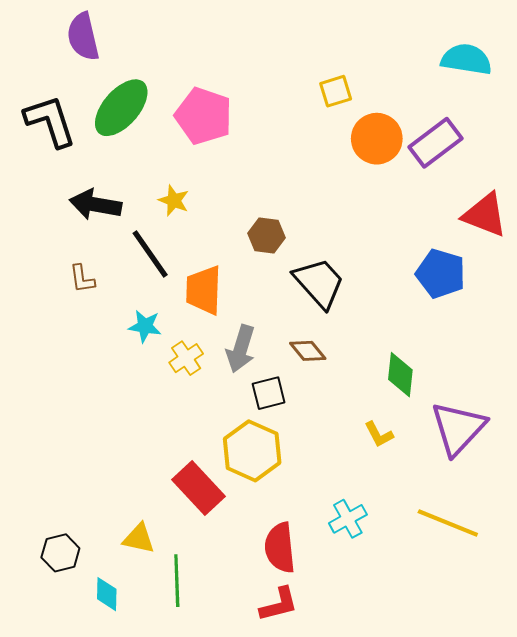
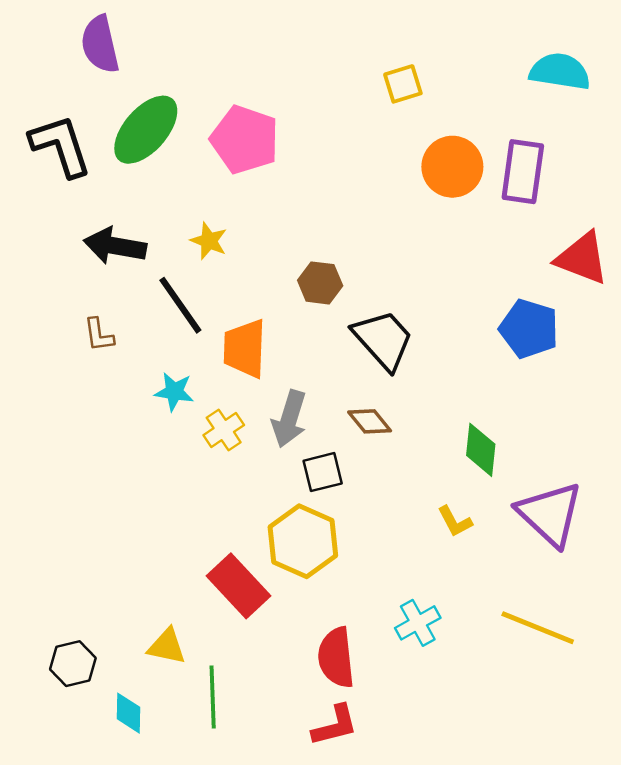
yellow square: (336, 91) -> (403, 84), moved
purple rectangle: (435, 143) -> (523, 172), turned -45
purple triangle: (458, 428) -> (550, 514), turned -30

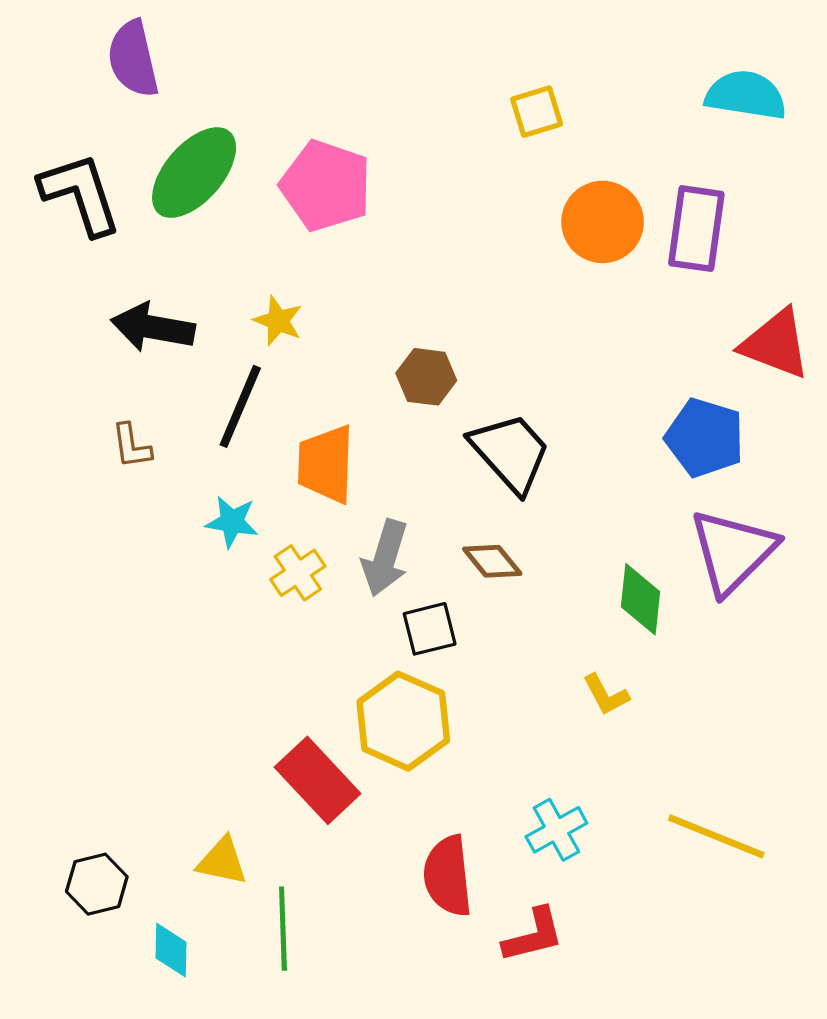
black line: (180, 305) -> (240, 406), turned 58
purple triangle: (550, 514) -> (733, 551), moved, turned 32
red L-shape: (335, 725) -> (533, 935), moved

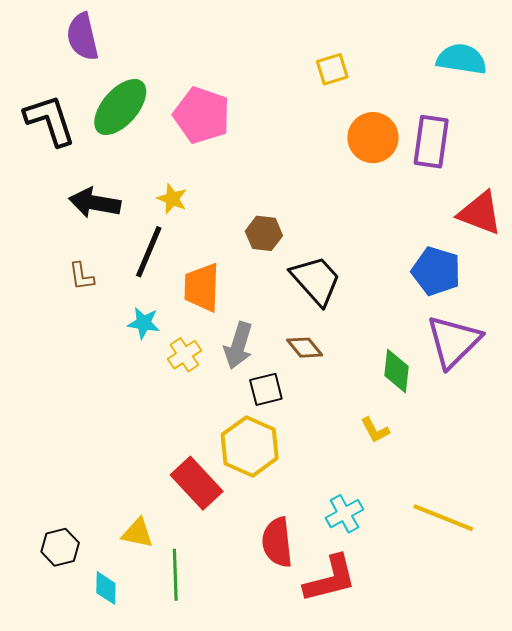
red L-shape: (533, 935) -> (330, 579), size x1.4

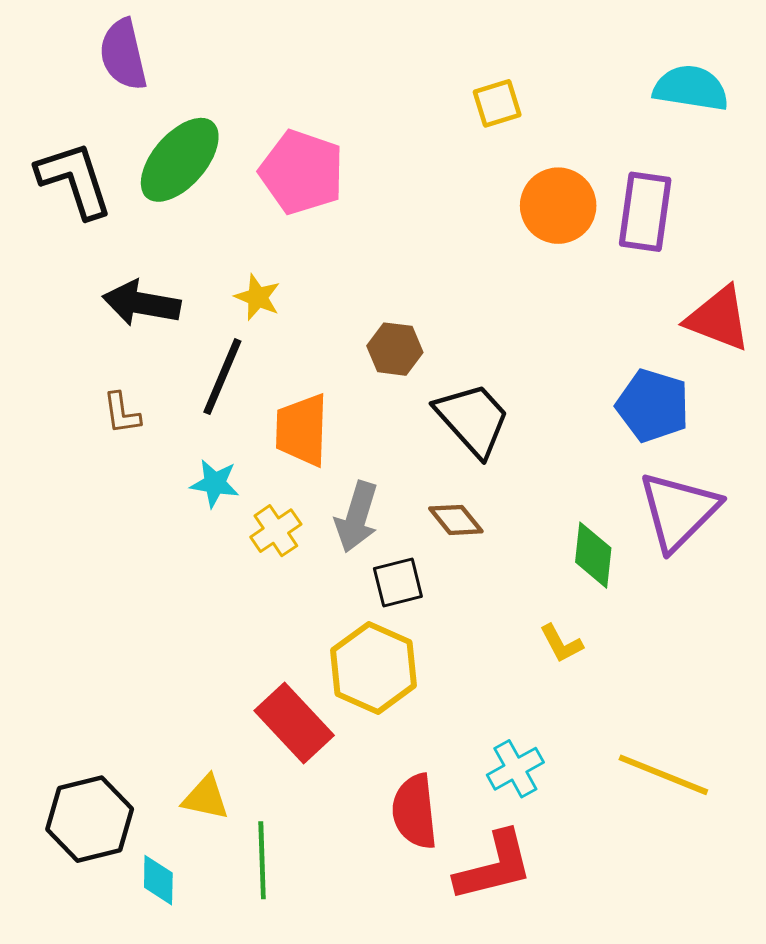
black hexagon: (60, 547) -> (90, 819), size x1.5

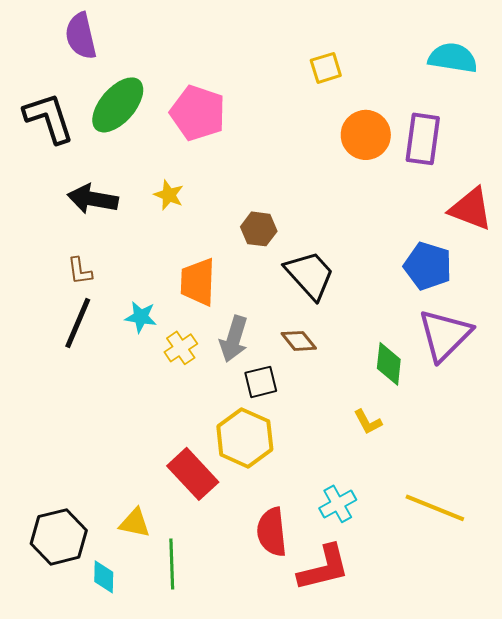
black line: (222, 377) -> (78, 323), moved

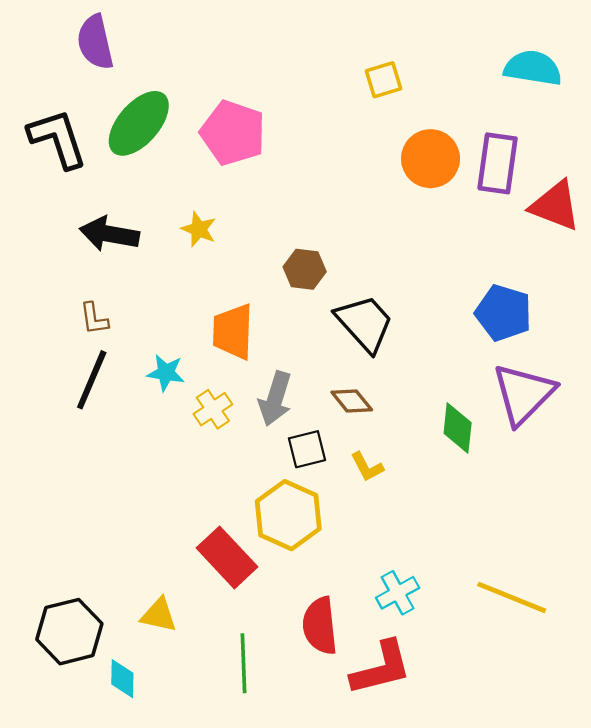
red triangle: (471, 209) -> (555, 206), moved
yellow L-shape: (368, 422) -> (367, 467), moved
green line: (172, 564) -> (243, 663), moved

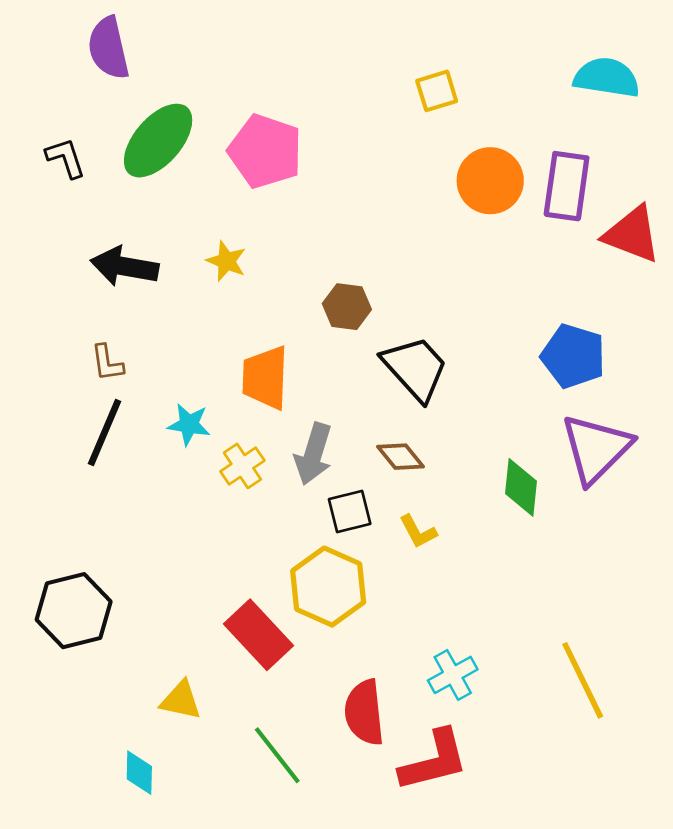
black L-shape: (58, 139) -> (66, 158), size x0.6
yellow line: (512, 597) -> (583, 680), turned 42
black hexagon: (69, 632) -> (74, 611), moved
green line: (243, 663) -> (277, 755), turned -36

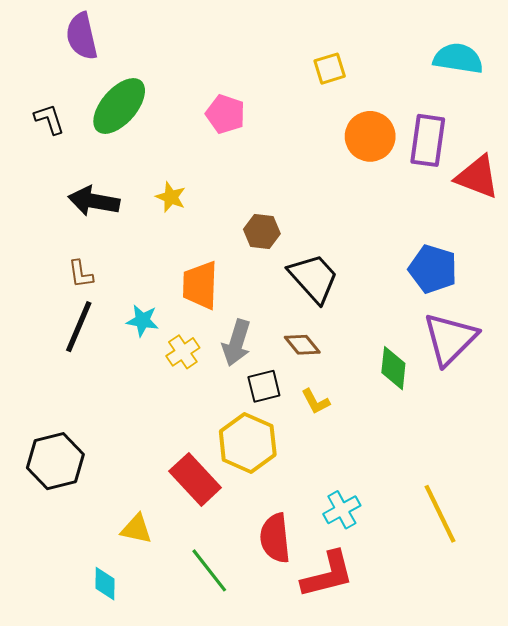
pink pentagon: (265, 151) -> (225, 114), moved, size x0.7

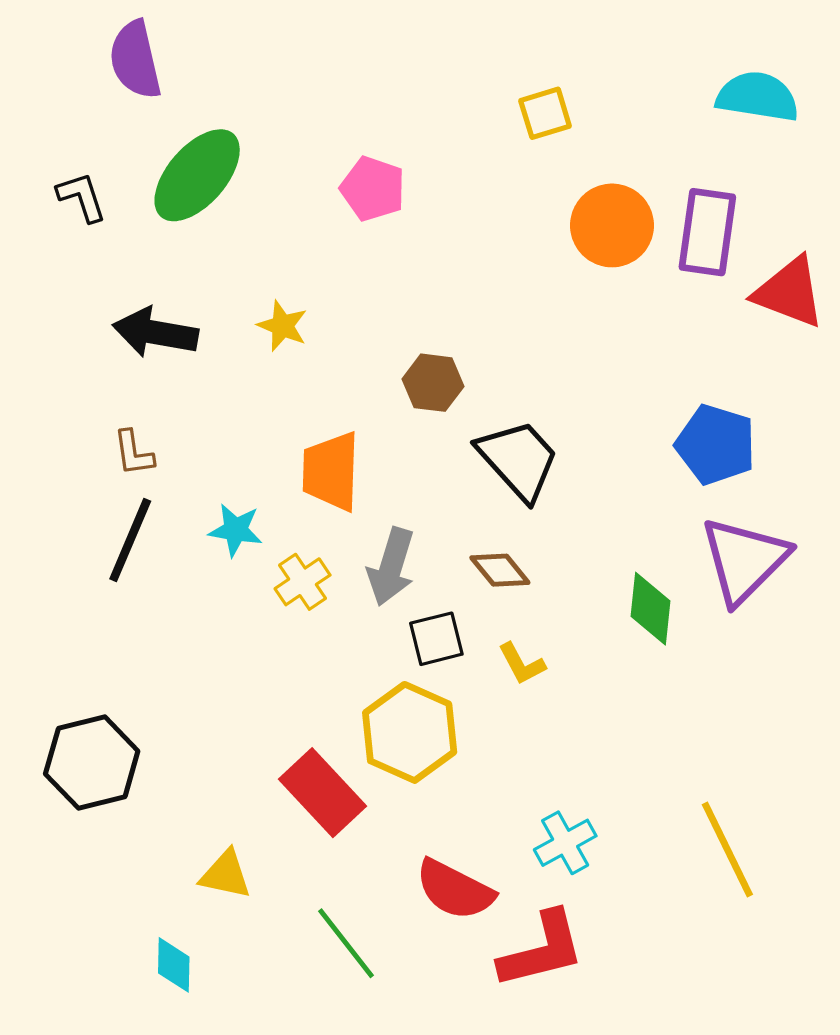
red semicircle: (275, 538) -> (455, 890), turned -57

